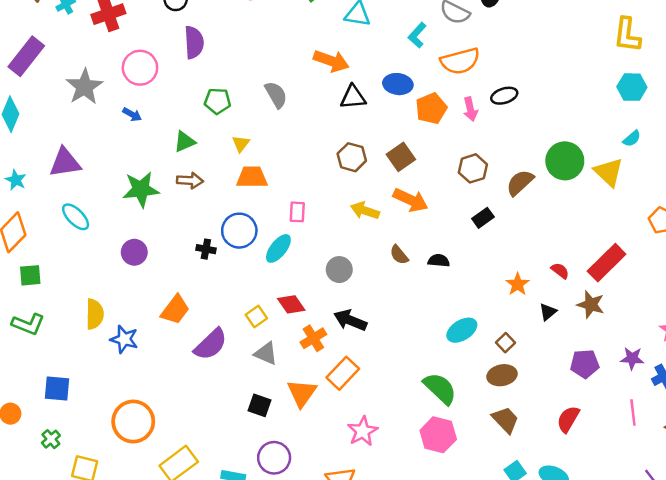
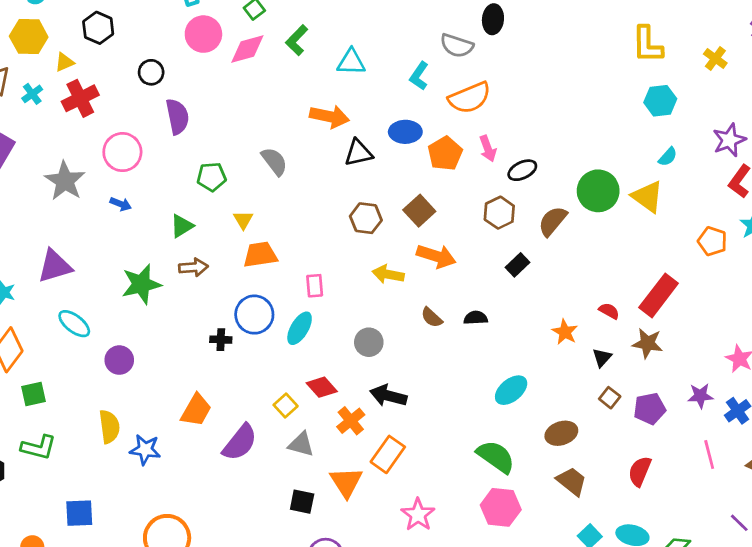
black ellipse: (504, 96) -> (522, 170), moved
purple circle: (134, 252) -> (119, 360), moved
brown square: (505, 343) -> (610, 398), moved

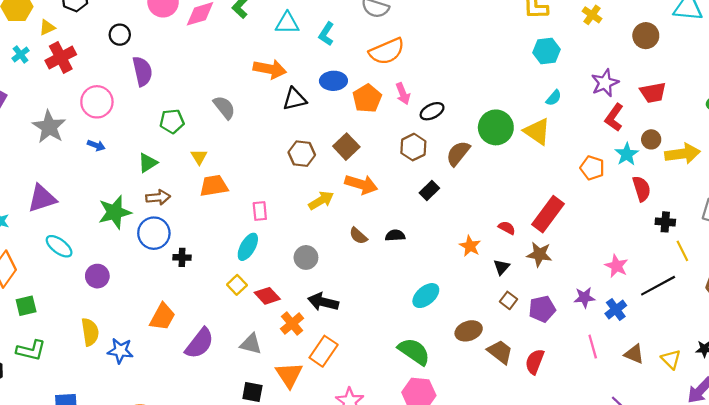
cyan L-shape: (419, 76) -> (326, 34), moved
yellow arrow: (388, 274) -> (321, 200), turned 140
blue circle: (254, 315) -> (154, 233), moved
yellow square: (286, 405) -> (237, 285), moved
brown trapezoid: (572, 481) -> (500, 352), moved

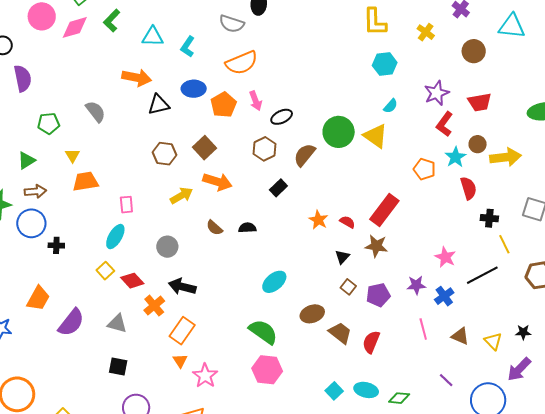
orange star: (470, 246) -> (318, 220), moved
orange triangle: (289, 375) -> (180, 361), moved, size x0.6

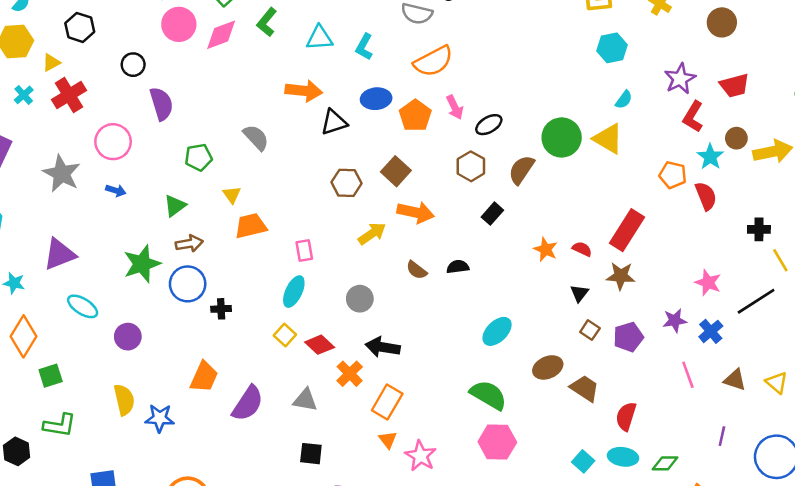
red semicircle: (468, 188) -> (706, 196), moved
red semicircle: (371, 342) -> (626, 416), moved
purple line: (446, 380) -> (722, 436), turned 63

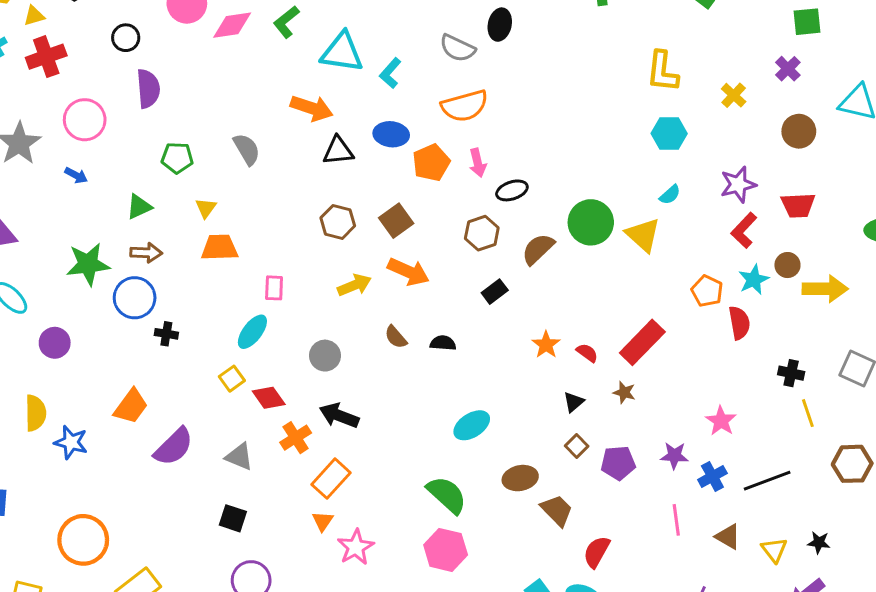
cyan triangle: (320, 38) -> (342, 52), size x1.4
brown star: (621, 276) -> (624, 392), size x0.7
black line: (756, 301) -> (767, 481), moved

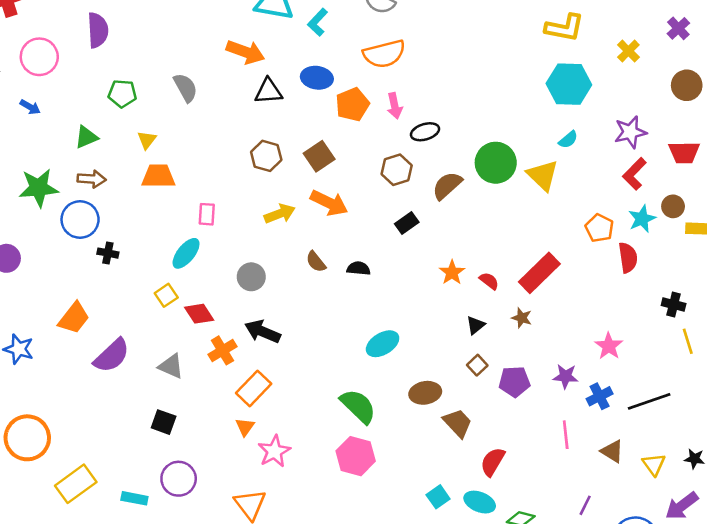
yellow L-shape: (662, 72) -> (565, 28), turned -87
cyan hexagon: (669, 133) -> (569, 84), size x1.4

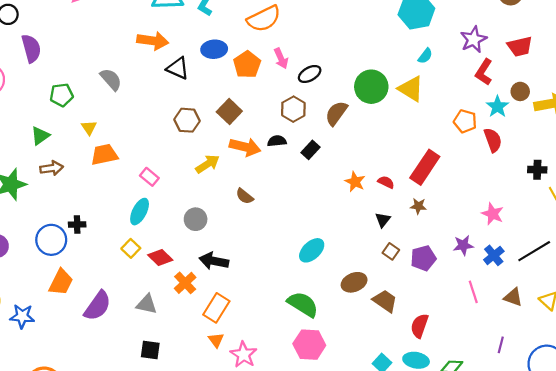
black triangle: (268, 91) -> (178, 68), turned 40
pink rectangle: (207, 214) -> (149, 177), turned -42
blue circle: (80, 220) -> (51, 240), moved
black semicircle: (359, 268) -> (277, 141), moved

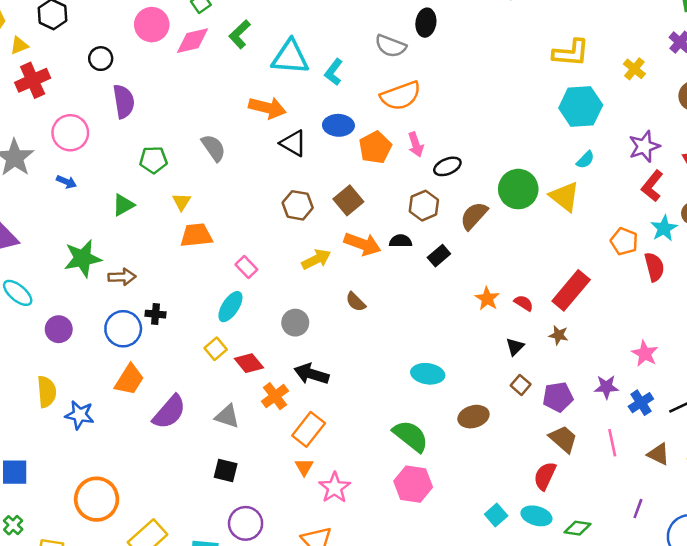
brown arrow: (52, 168) -> (122, 277), moved
cyan ellipse: (312, 250) -> (428, 374), turned 45
brown trapezoid: (385, 301) -> (563, 439), moved

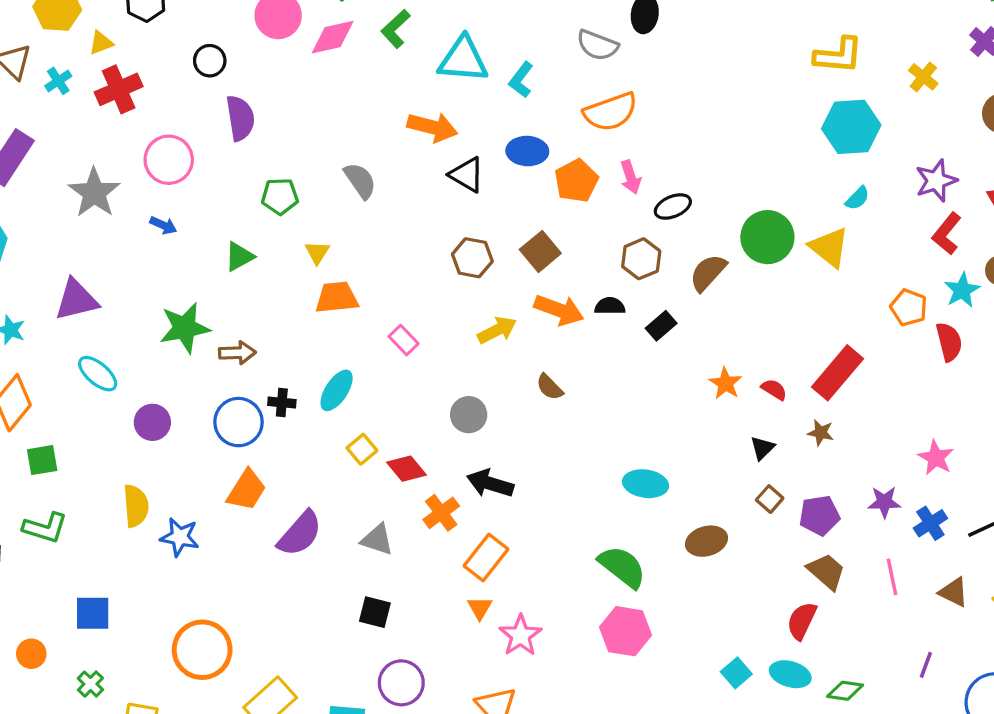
cyan ellipse: (230, 307) -> (337, 390), moved

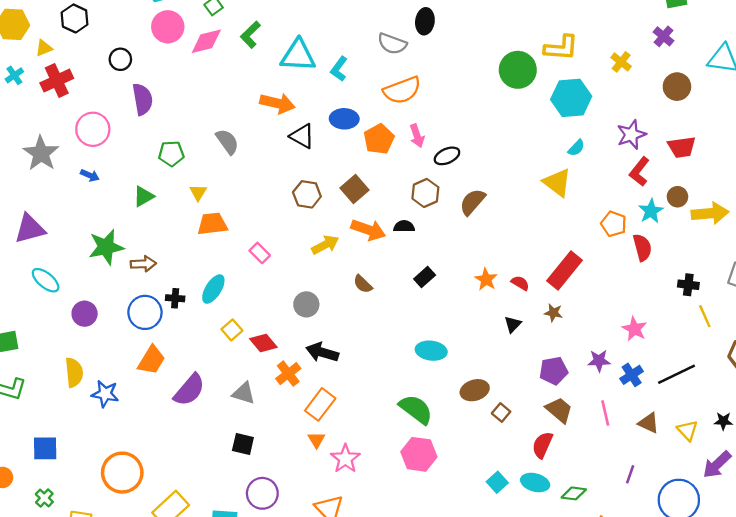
green circle: (767, 237) -> (518, 70), moved
black rectangle: (661, 326) -> (425, 277), moved
brown square: (770, 499) -> (501, 413), moved

